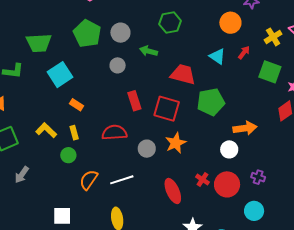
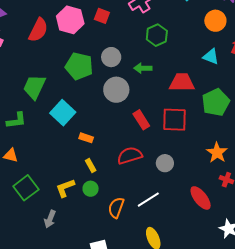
green trapezoid: (39, 43) -> (34, 87), turned 132
gray circle: (118, 65) -> (116, 90), size x1.6
yellow L-shape: (46, 130) -> (65, 188), moved, turned -50
orange star: (176, 143) -> (217, 153), moved

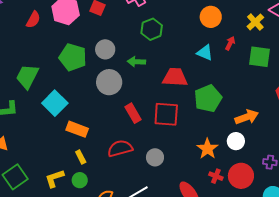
red semicircle: (38, 30) -> (33, 20), size x0.7
orange rectangle: (86, 138) -> (77, 129), size x1.5

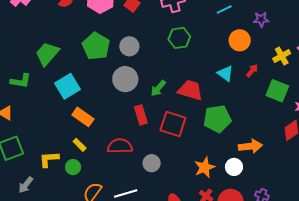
green arrow: (136, 62) -> (158, 88), moved, turned -66
yellow rectangle: (81, 157) -> (80, 145), turned -32

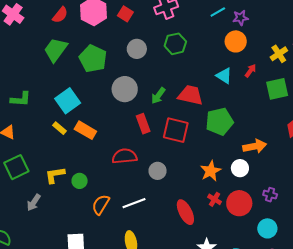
purple star: (261, 19) -> (240, 18), moved
gray circle: (129, 46) -> (137, 49), moved
green trapezoid: (47, 54) -> (56, 50), moved
green square: (277, 91) -> (277, 89), turned -30
yellow rectangle: (80, 145) -> (59, 128), moved

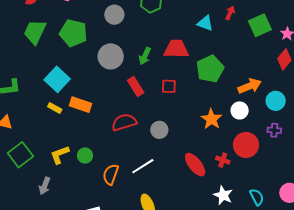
red square: (176, 130) -> (169, 86), size x0.6
red cross: (214, 199) -> (223, 160), moved
cyan circle: (267, 228) -> (276, 101), moved

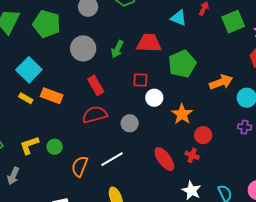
red rectangle: (136, 87) -> (96, 85), moved
white circle: (240, 110) -> (154, 98), moved
red circle: (246, 145) -> (203, 135), moved, size x0.7

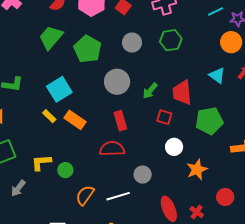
red trapezoid: (149, 43) -> (182, 92), turned -112
red square: (140, 80) -> (164, 117), moved
gray circle: (130, 123) -> (143, 175), moved
red circle: (203, 135) -> (225, 197), moved

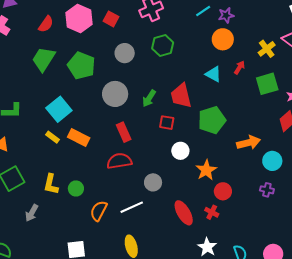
yellow L-shape: (41, 162) -> (51, 184), turned -65
red circle: (225, 197) -> (223, 191), moved

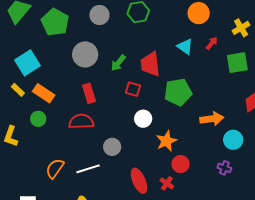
green circle: (76, 188) -> (38, 119), moved

